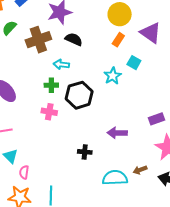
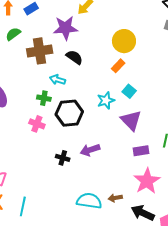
purple triangle: (151, 33) -> (131, 120), moved
purple arrow: (117, 133) -> (90, 150), moved, turned -30
black cross: (85, 152) -> (63, 158), moved

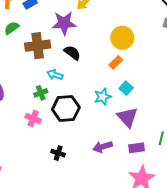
green cross: (44, 98) -> (41, 93), turned -32
purple arrow: (90, 150) -> (103, 147), moved

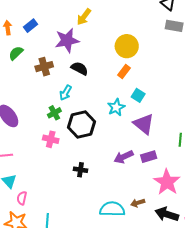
brown cross: (38, 46) -> (44, 67), size x0.7
cyan arrow: (55, 75) -> (66, 93), turned -70
purple rectangle: (137, 148) -> (149, 157), moved

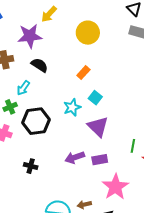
yellow circle: (127, 46) -> (88, 33), moved

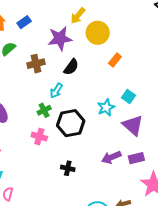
yellow circle: (88, 33) -> (98, 33), moved
black semicircle: (40, 65) -> (71, 67), turned 96
orange rectangle: (83, 72) -> (115, 60), moved

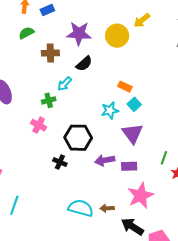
yellow arrow: (78, 16) -> (142, 20), moved
orange rectangle: (115, 60) -> (125, 87), moved, turned 64
black hexagon: (71, 123) -> (78, 138), moved

